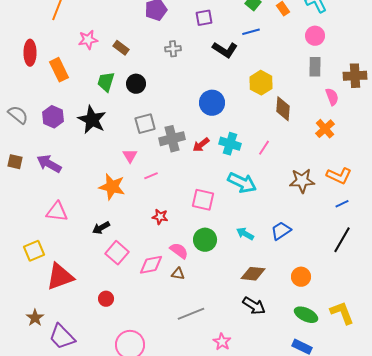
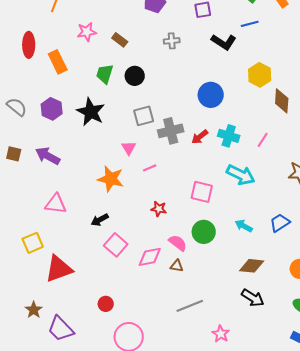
red circle: (106, 299) -> (106, 304), moved

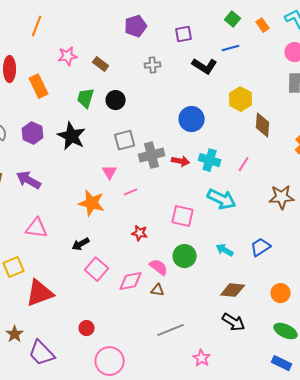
red arrow: (200, 137) -> (181, 161), turned -132

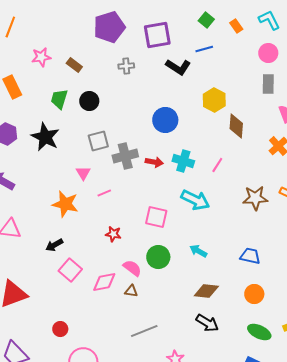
purple pentagon: (136, 26) -> (109, 27), size x1.4
purple square: (184, 34) -> (157, 35), size x1.6
blue trapezoid: (261, 247) -> (250, 256), moved, turned 45

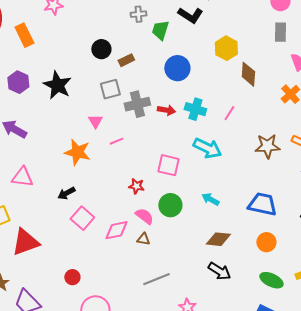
brown rectangle: (74, 65) -> (126, 60), moved, turned -63
green trapezoid: (59, 99) -> (160, 30), moved
red star: (113, 234) -> (136, 186), moved
blue trapezoid: (250, 256) -> (262, 204), size x1.4

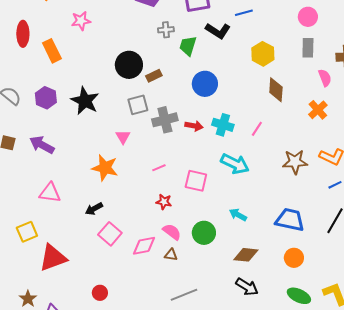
yellow hexagon: (226, 48) -> (263, 54), moved
black circle: (101, 49) -> (129, 65), size x1.4
pink line: (116, 141) -> (159, 168), moved
green circle: (170, 205) -> (204, 233), moved

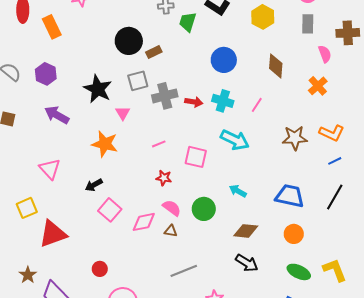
yellow hexagon: (263, 54) -> (263, 17), moved
blue circle: (205, 84) -> (224, 60), moved
black star: (85, 101) -> (98, 89), moved
purple arrow: (42, 145) -> (57, 115), moved
pink triangle: (50, 193) -> (50, 169), turned 40

